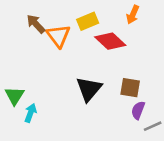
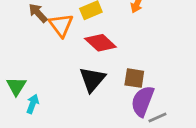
red diamond: (110, 41) -> (100, 43), moved
purple semicircle: (138, 110) -> (143, 101), size x1.6

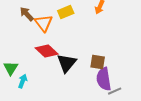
red diamond: (100, 43) -> (47, 51), moved
purple semicircle: (143, 101) -> (104, 79), turned -30

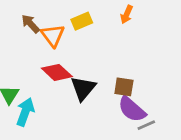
purple semicircle: (104, 79) -> (132, 109), turned -40
cyan arrow: (23, 81) -> (25, 112), size x1.5

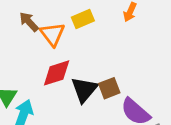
red diamond: (57, 72) -> (57, 73), turned -60
brown square: (124, 87) -> (109, 88), moved, turned -30

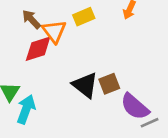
red diamond: (57, 73) -> (38, 49), moved
black triangle: (84, 90) -> (85, 85), turned -32

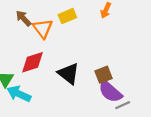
red diamond: (38, 49) -> (32, 62), moved
brown square: (109, 84) -> (104, 75), moved
cyan arrow: (26, 109) -> (19, 94), turned -85

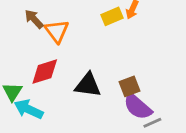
yellow rectangle: (67, 16) -> (112, 16), moved
black triangle: (69, 74) -> (88, 85), turned -30

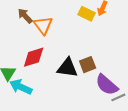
yellow rectangle: (112, 16) -> (87, 14), turned 49
brown square: (130, 86) -> (88, 65), moved

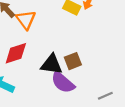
purple semicircle: (107, 85) -> (63, 82), moved

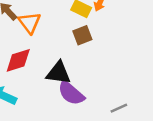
brown square: (73, 61) -> (82, 35), moved

